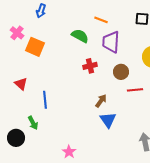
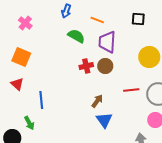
blue arrow: (41, 11) -> (66, 11), moved
pink cross: (17, 33) -> (25, 23), moved
orange square: (35, 47) -> (21, 57), moved
brown circle: (121, 72) -> (105, 66), moved

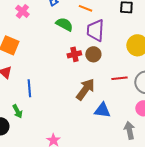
pink cross: (25, 23) -> (22, 11), moved
brown arrow: (97, 101) -> (85, 89), size x1.6
blue triangle: (104, 120) -> (102, 110), moved, turned -48

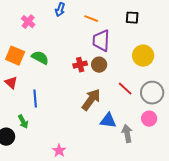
green semicircle: (64, 24) -> (40, 58), moved
red line: (119, 78) -> (125, 89), turned 49
gray arrow: (129, 130) -> (127, 134), moved

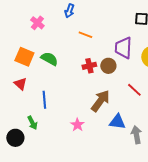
orange line: (91, 19) -> (85, 35), moved
purple trapezoid: (101, 41) -> (123, 48), moved
pink star: (59, 151) -> (77, 125), moved

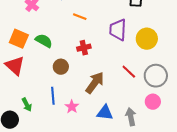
brown circle: (108, 66) -> (61, 67), moved
red triangle: (20, 84) -> (15, 66), size x1.5
blue line: (44, 100) -> (53, 96), moved
blue triangle: (117, 122) -> (105, 113), moved

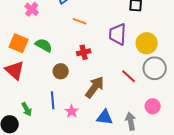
gray circle: (156, 76) -> (155, 68), moved

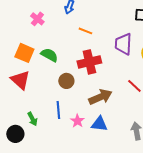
red cross: (84, 52) -> (89, 62), size x1.6
brown arrow: (95, 87) -> (100, 97), turned 30
blue triangle: (105, 117) -> (99, 124), moved

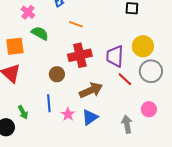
purple trapezoid: (123, 44) -> (115, 56), moved
orange square: (24, 53) -> (15, 46), turned -30
green semicircle: (49, 55) -> (40, 33), moved
blue triangle: (99, 124) -> (90, 117), turned -42

